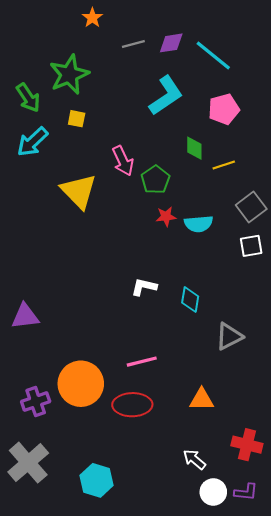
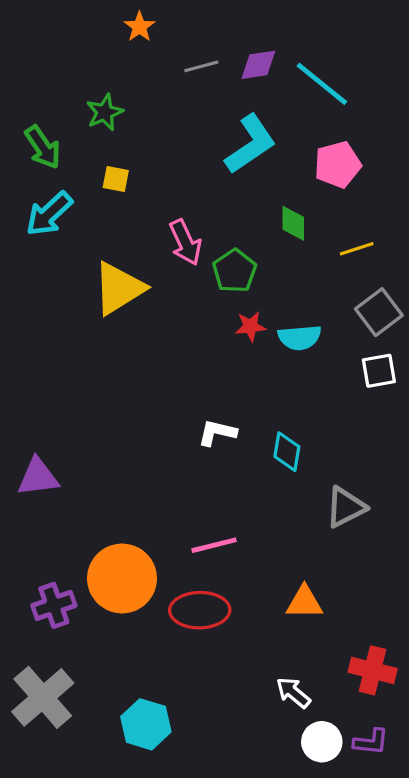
green star: (69, 74) -> (105, 112), size x0.6
yellow line: (224, 165) -> (357, 249), moved
yellow triangle: (79, 191) -> (119, 288), turned 42

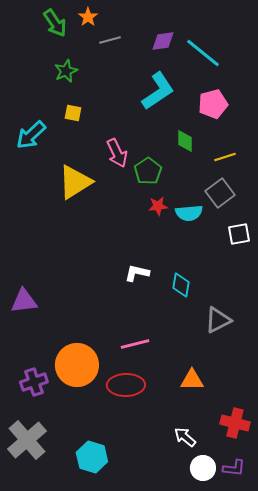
gray line: (201, 66) -> (110, 40), moved
green arrow: (43, 147) -> (55, 23), moved
gray square: (379, 312) -> (220, 193), moved

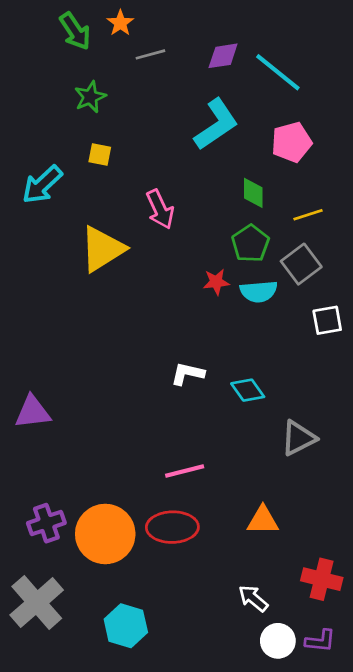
green pentagon: (148, 171) -> (250, 244), moved
cyan diamond: (181, 285) -> (248, 390), turned -45
orange circle: (77, 365) -> (105, 534), moved

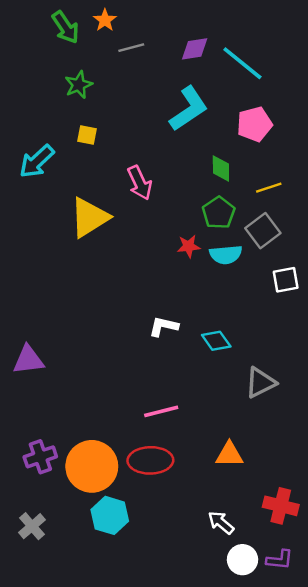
gray cross: (37, 602) -> (32, 526), size x0.6
cyan hexagon: (126, 626) -> (110, 515), moved

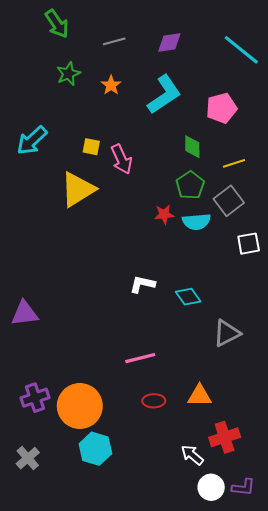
orange star: (105, 20) -> (111, 85), moved
cyan line: (242, 63) -> (241, 50), moved
yellow square: (87, 135) -> (91, 147), moved
red ellipse: (150, 460) -> (154, 401), moved, size x0.6
red cross: (281, 506) -> (225, 437), moved, turned -32

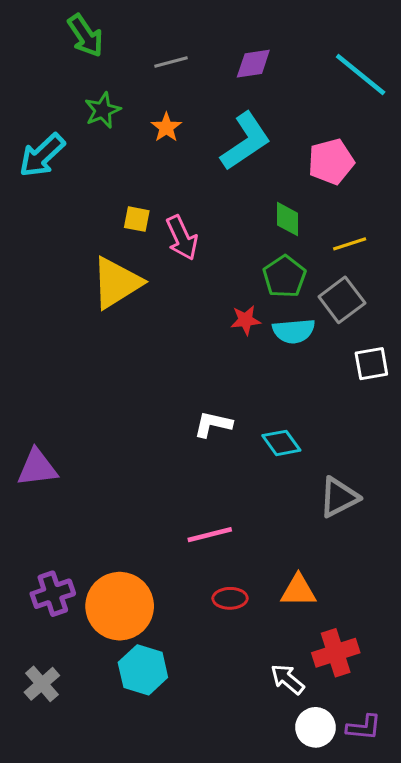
cyan arrow: (32, 140) -> (42, 155), moved

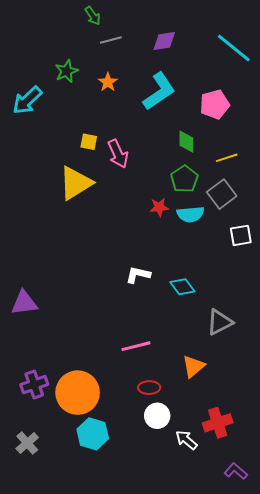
green arrow: (85, 36) -> (93, 16), moved, size x0.7
orange triangle: (298, 591) -> (193, 366), moved, turned -40
white circle: (315, 727) -> (157, 416), moved
purple L-shape: (364, 727) -> (236, 471), turned -145

